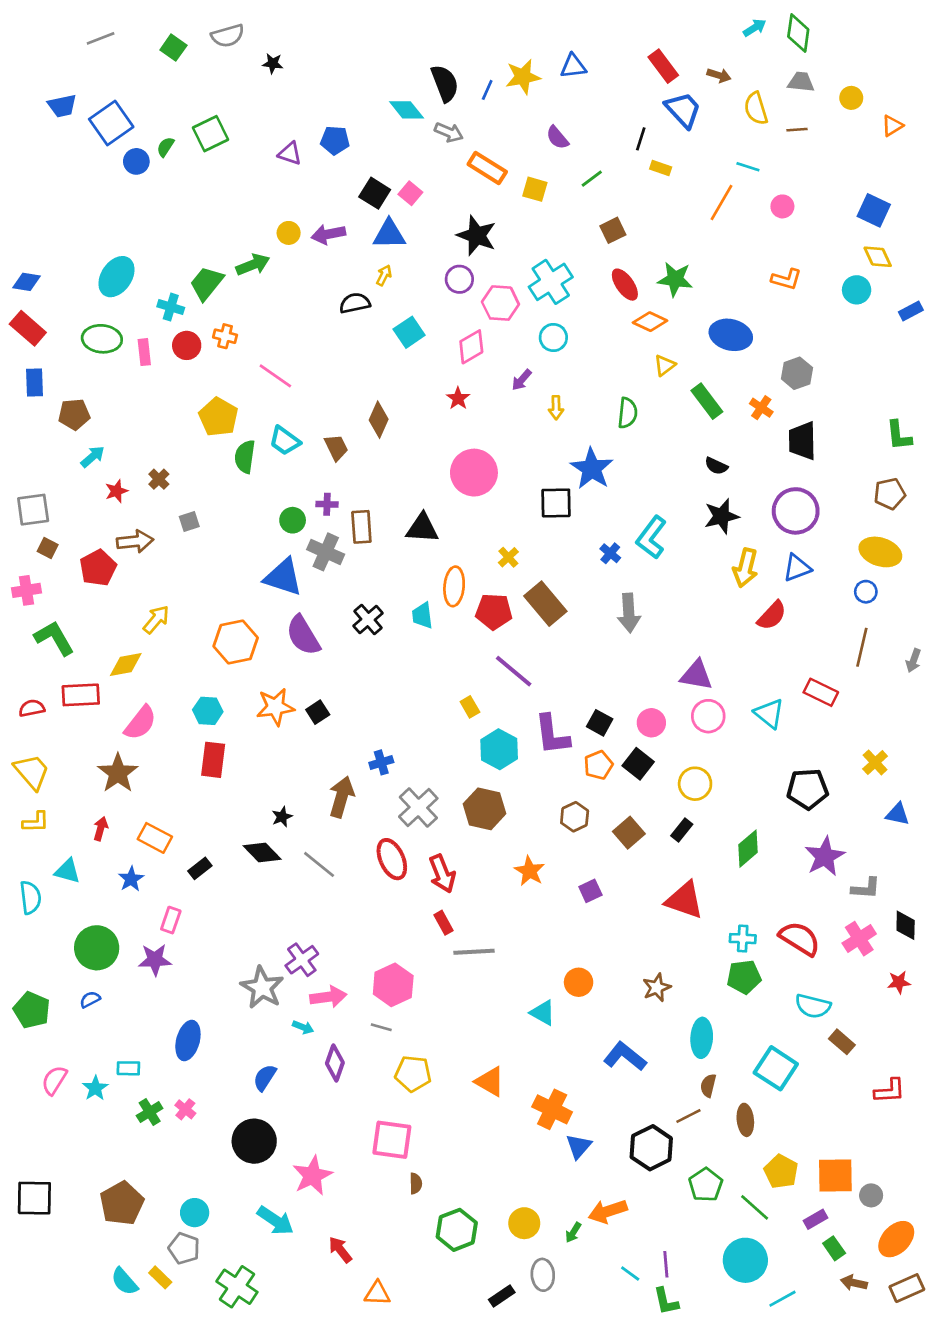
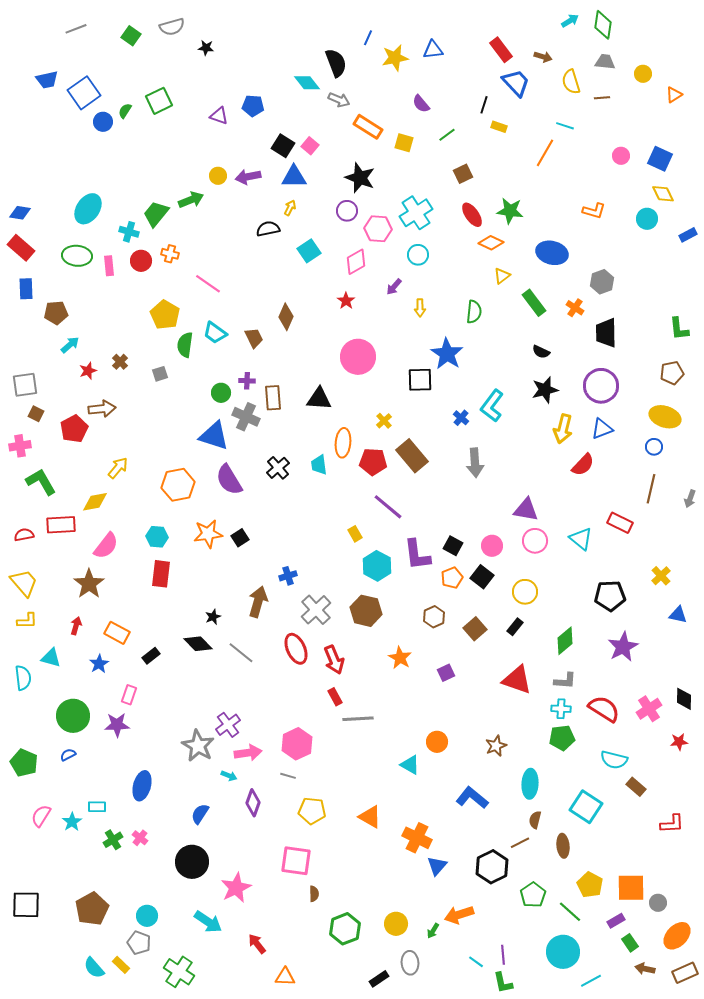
blue line: (487, 90) -> (368, 38), moved
pink circle: (782, 206) -> (621, 156), moved
gray square: (189, 522) -> (160, 374), moved
gray L-shape: (866, 888) -> (565, 681), moved

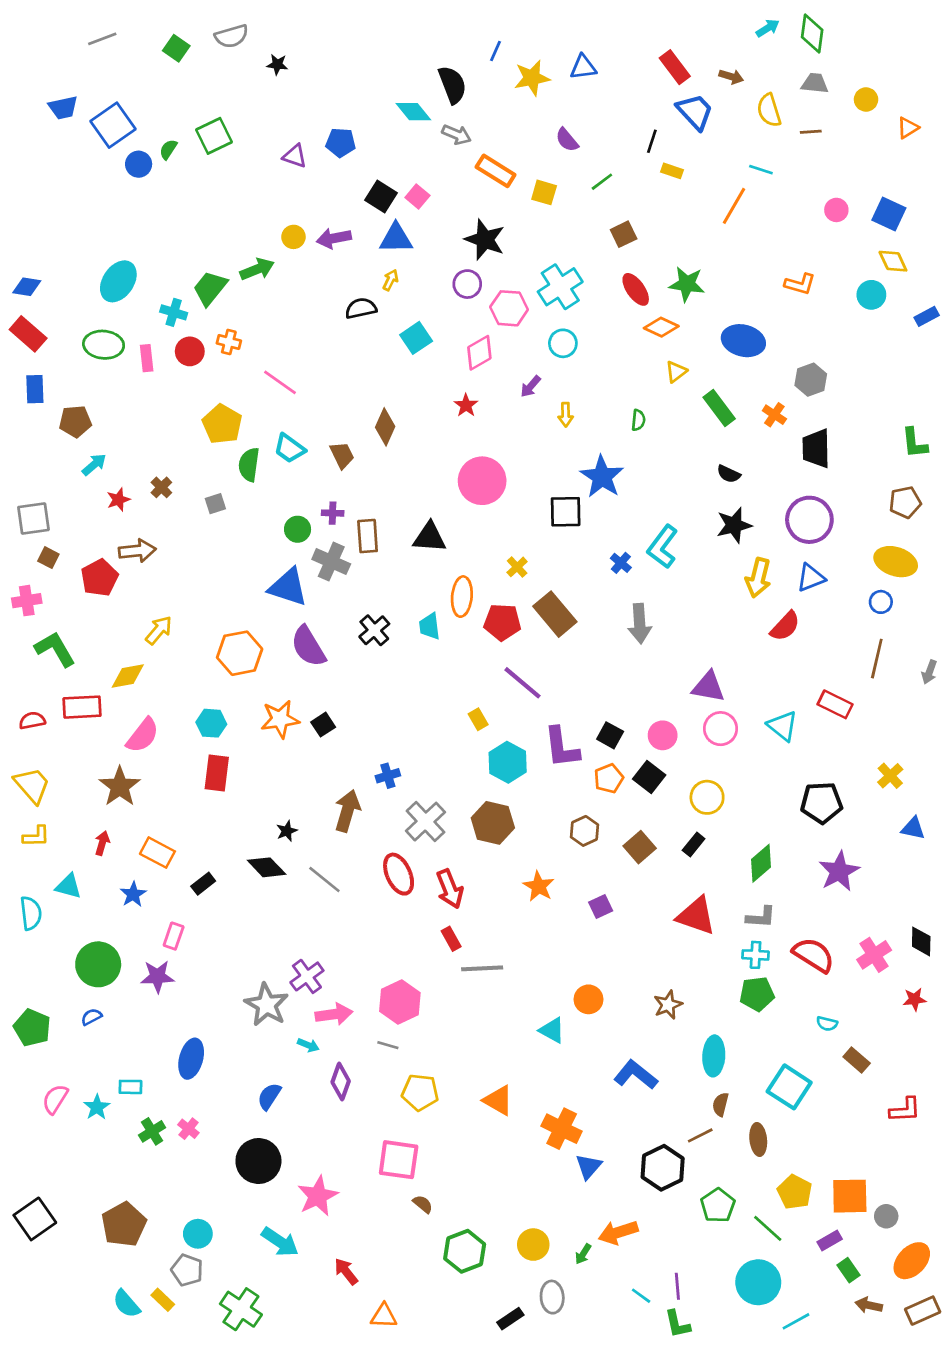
green semicircle: (474, 312) -> (638, 420), size x0.7
cyan semicircle: (614, 760) -> (827, 1024), size x0.6
brown semicircle: (314, 894) -> (423, 1204), turned -49
black square: (26, 905) -> (35, 1219), turned -36

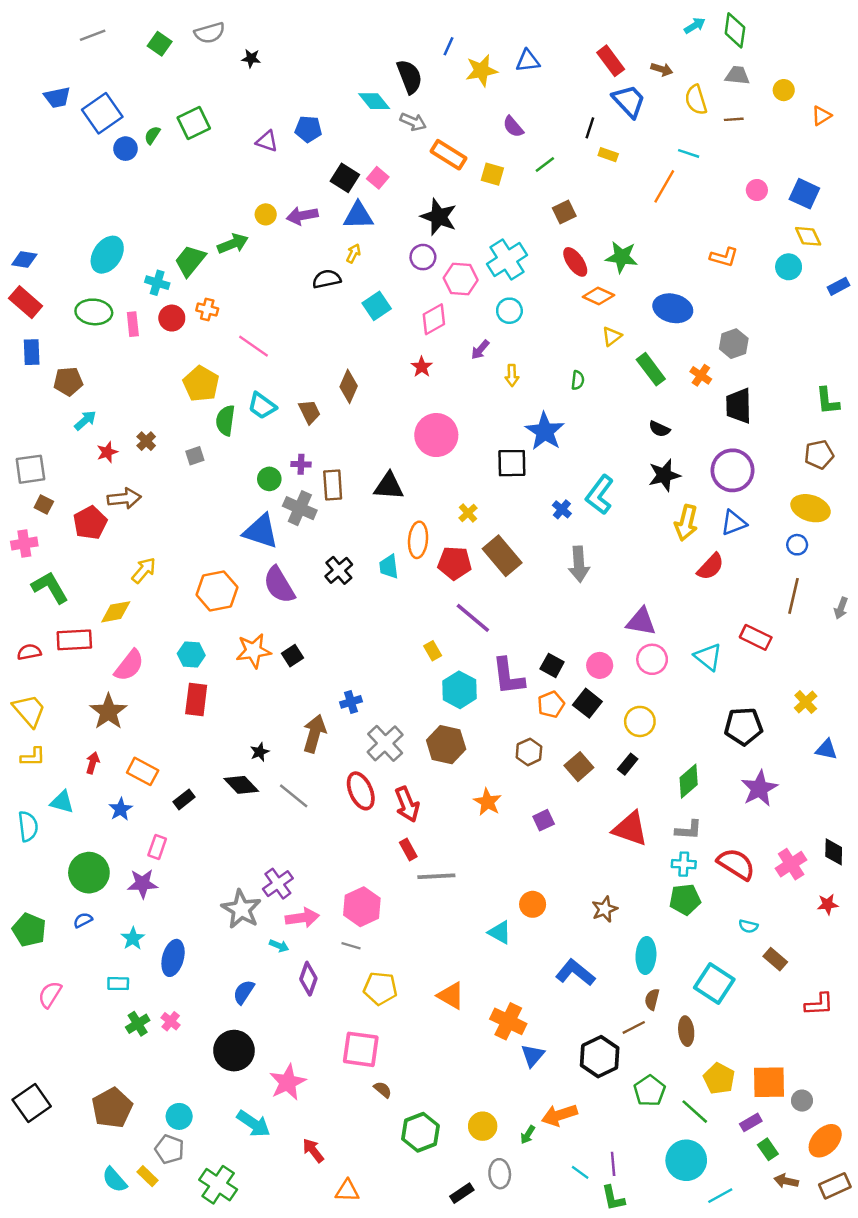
cyan star: (97, 1107) -> (133, 938), moved

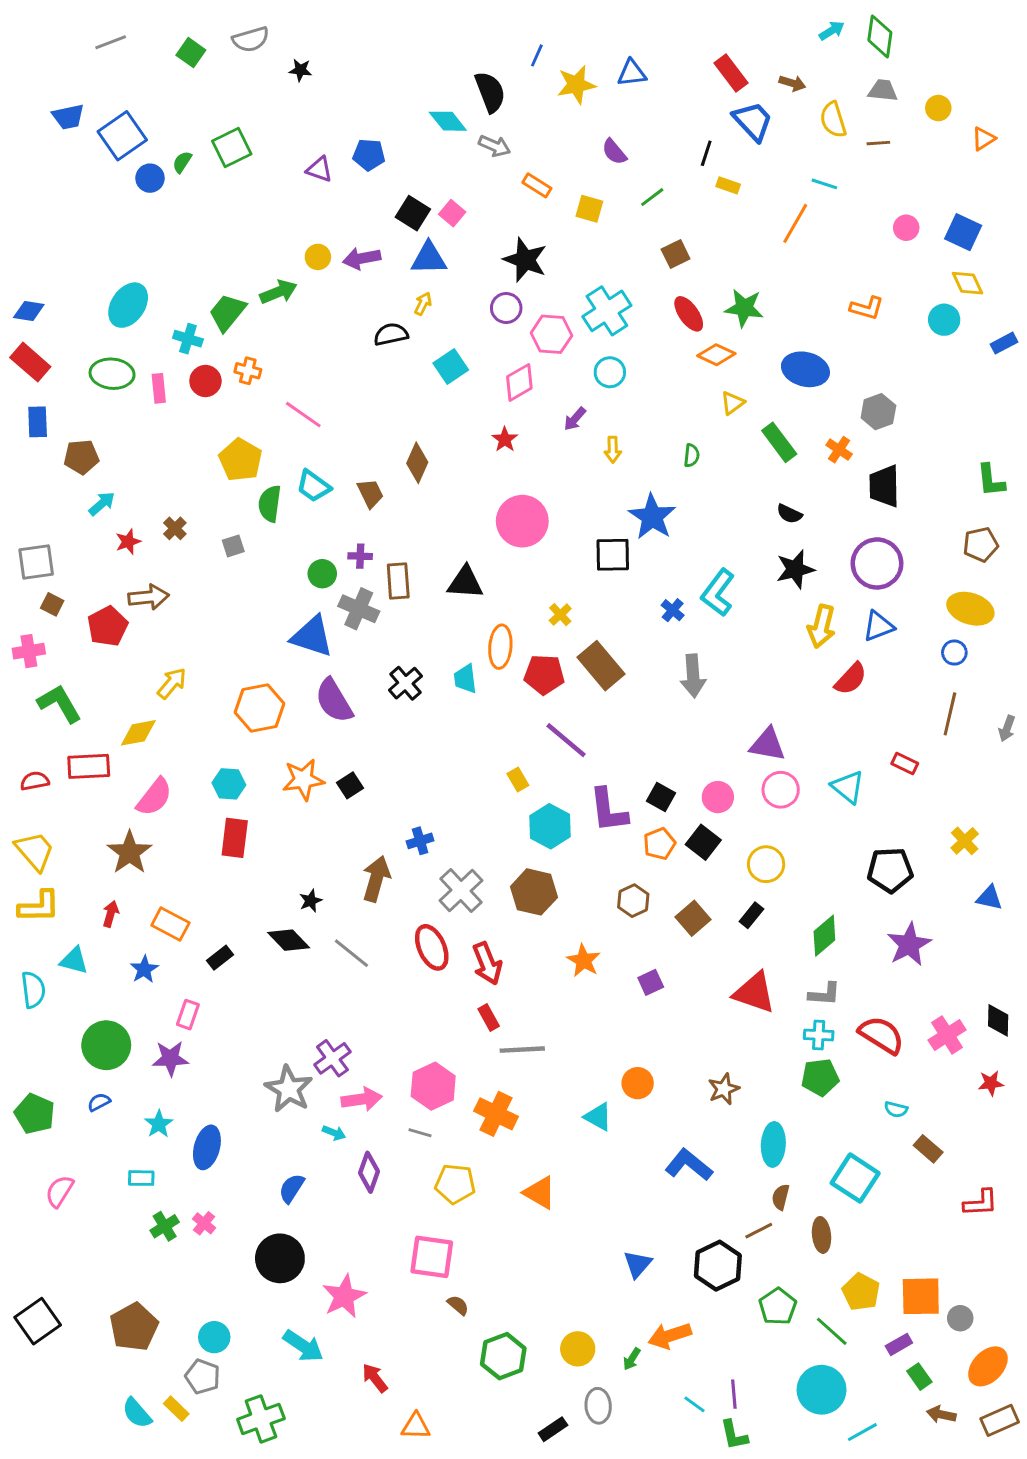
orange rectangle: (449, 155) -> (537, 185), size x0.7
red rectangle: (756, 637) -> (905, 763), size x0.7
yellow L-shape: (33, 757) -> (39, 907), size x1.4
orange cross: (508, 1021) -> (496, 1114), moved
green cross: (218, 1185) -> (261, 1419), turned 36

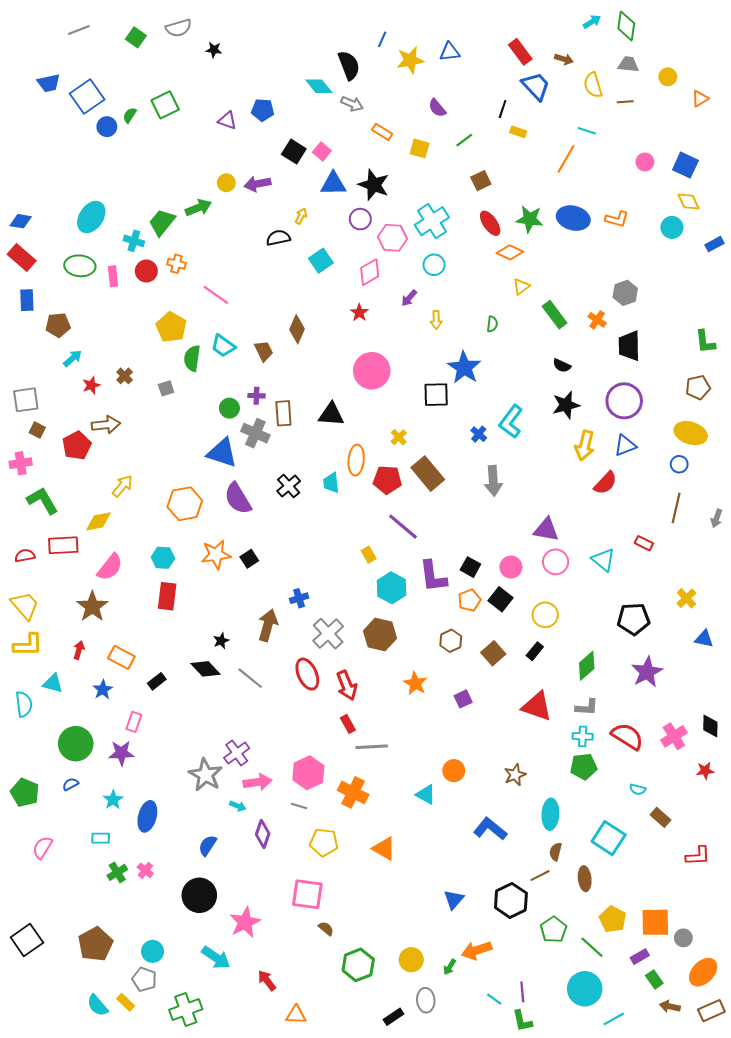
blue triangle: (429, 258) -> (333, 184), moved
blue ellipse: (805, 369) -> (573, 218), moved

